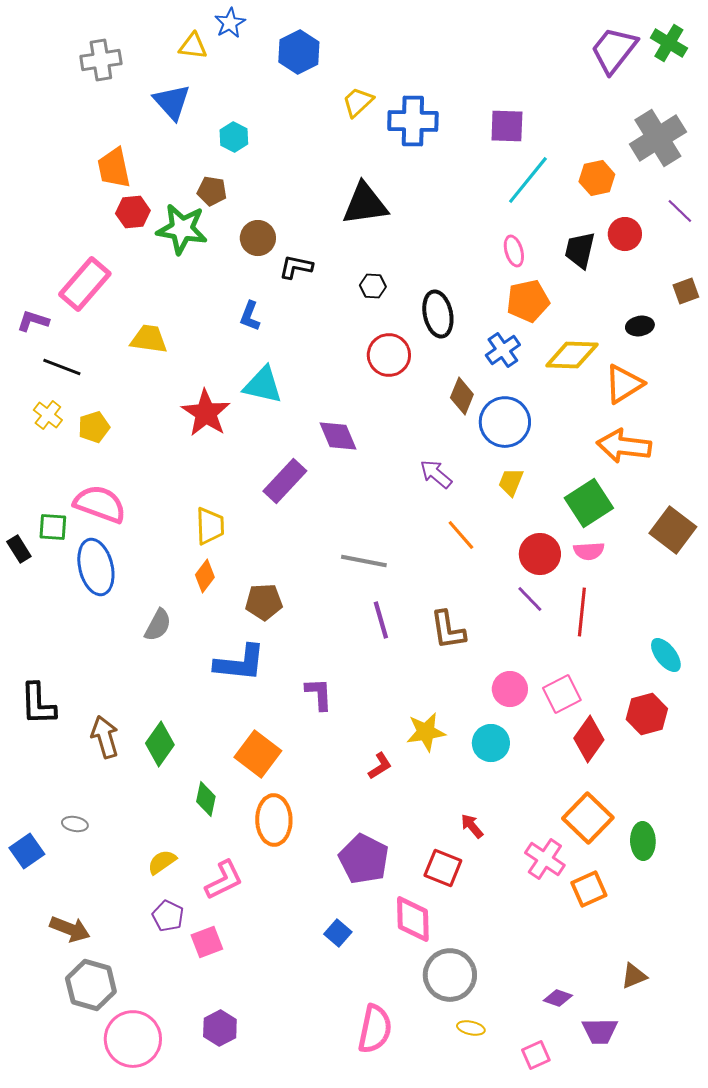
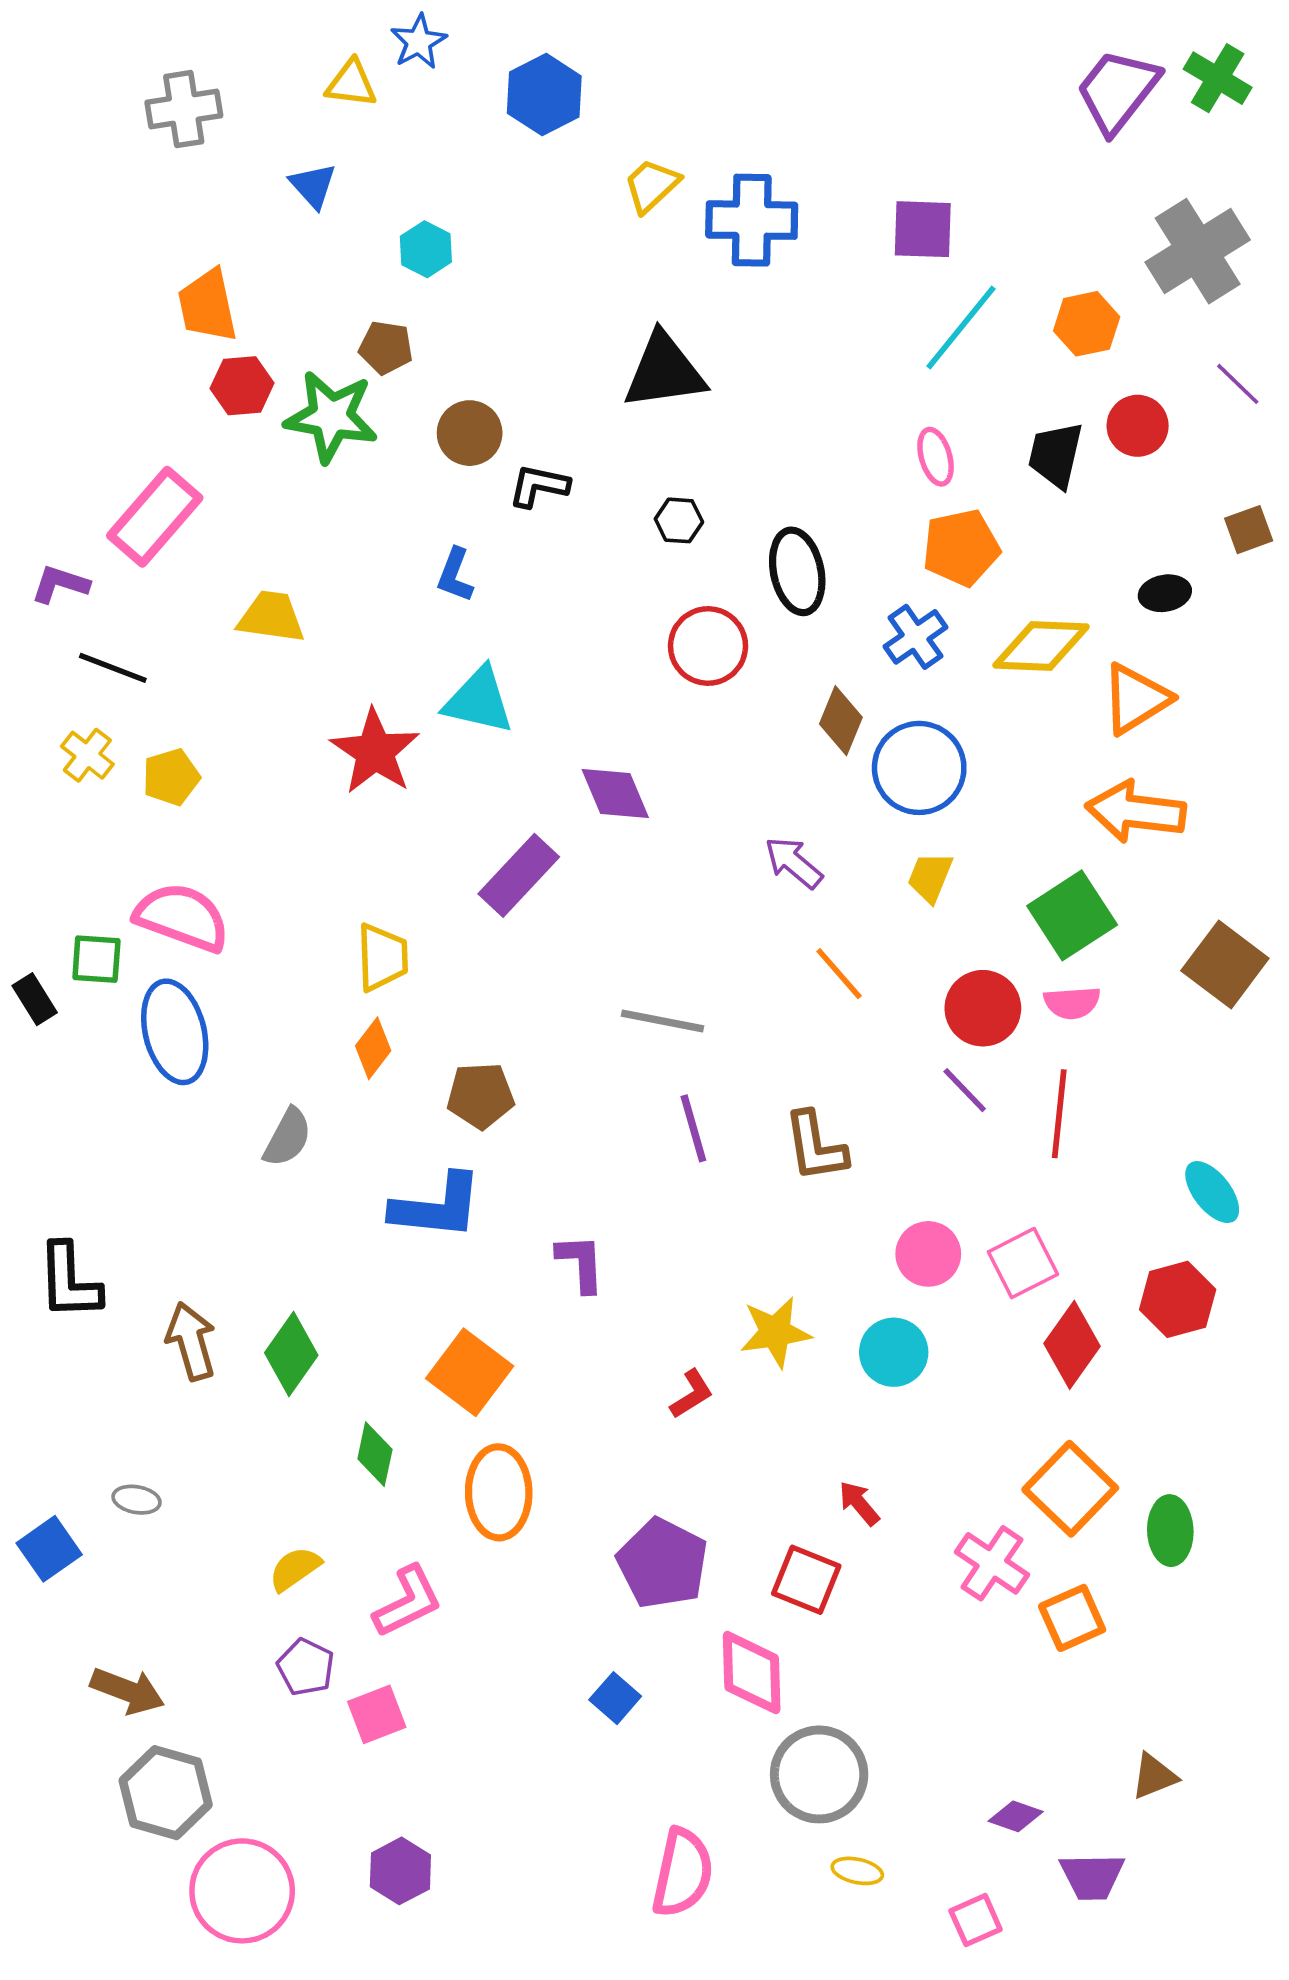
blue triangle: (172, 102) -> (313, 186), size x0.7

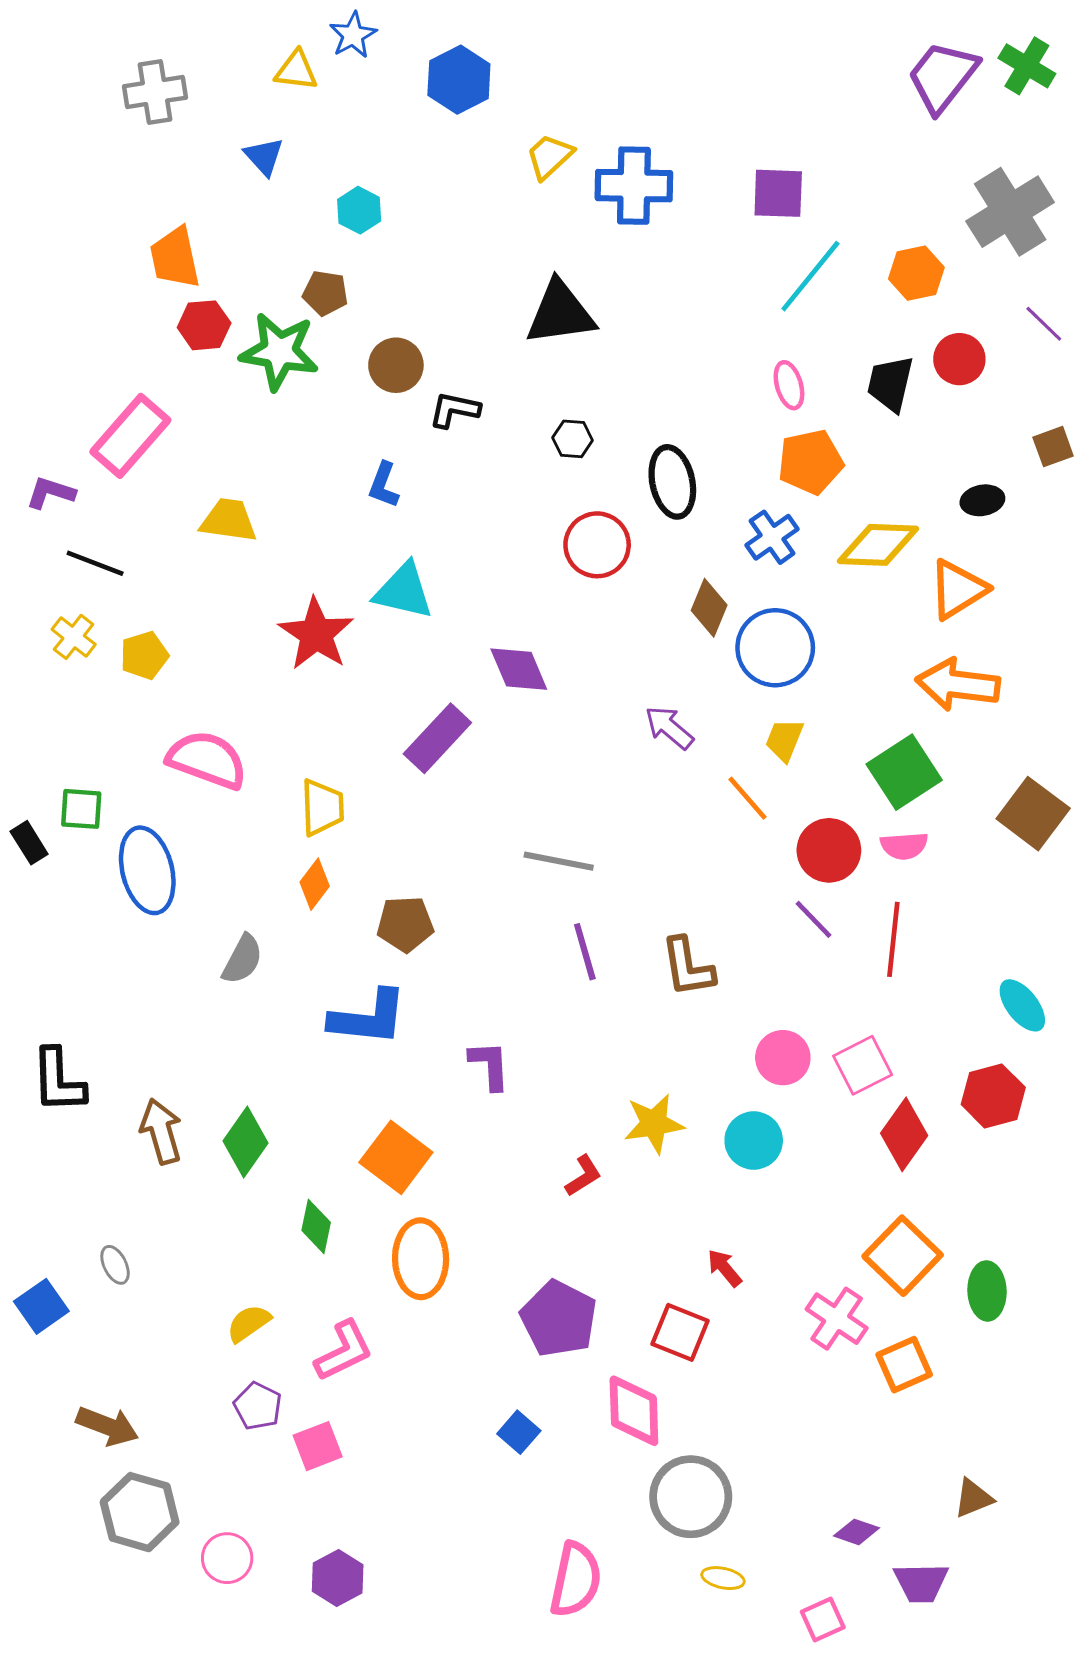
pink semicircle: (182, 917) -> (207, 760), moved
orange line: (839, 974) -> (748, 798), moved
gray ellipse: (137, 1500) -> (115, 1265), turned 54
pink circle: (242, 1891) -> (227, 1558), moved, size x0.6

